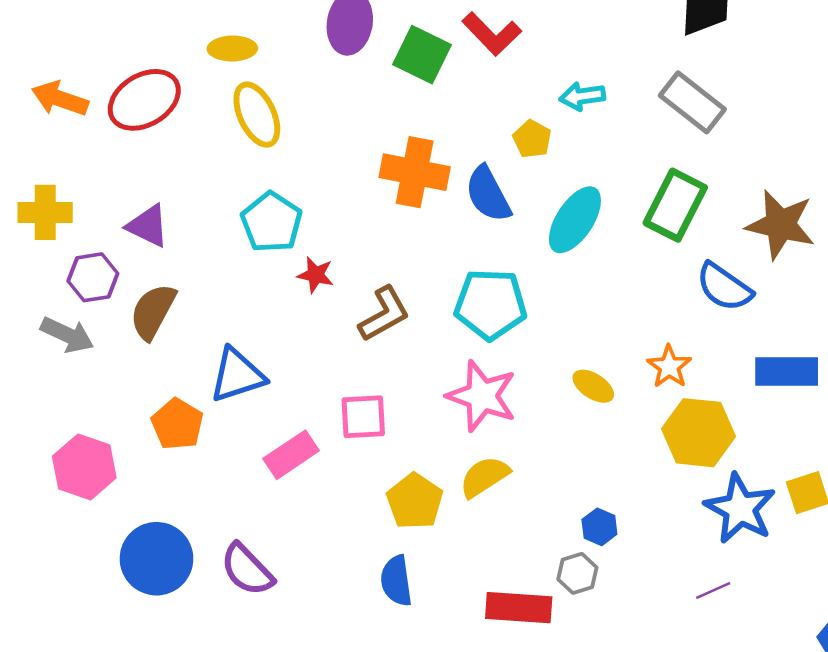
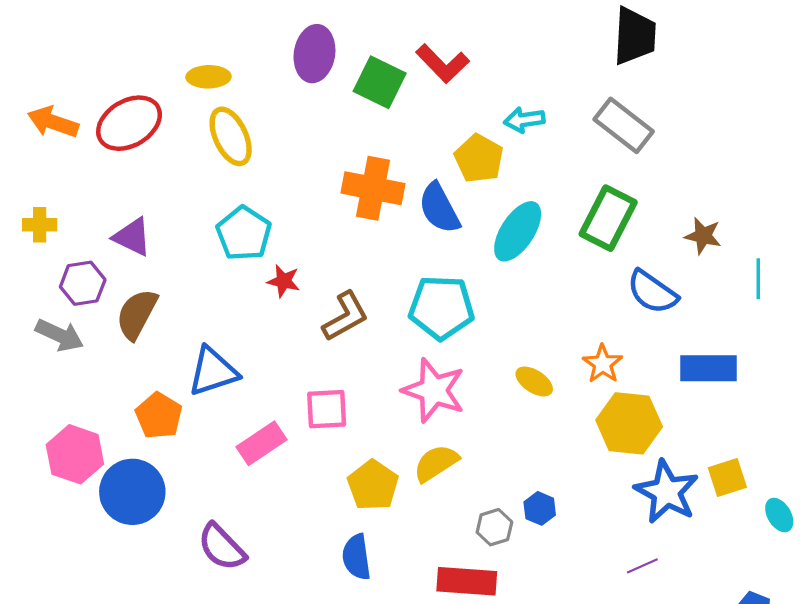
yellow pentagon: (532, 139) -> (479, 158), size x1.4
yellow cross: (45, 212) -> (40, 225), size x0.7
brown star: (780, 225) -> (703, 236), size x0.6
blue circle: (157, 559) -> (132, 492), moved
gray hexagon: (577, 573) -> (494, 527), moved

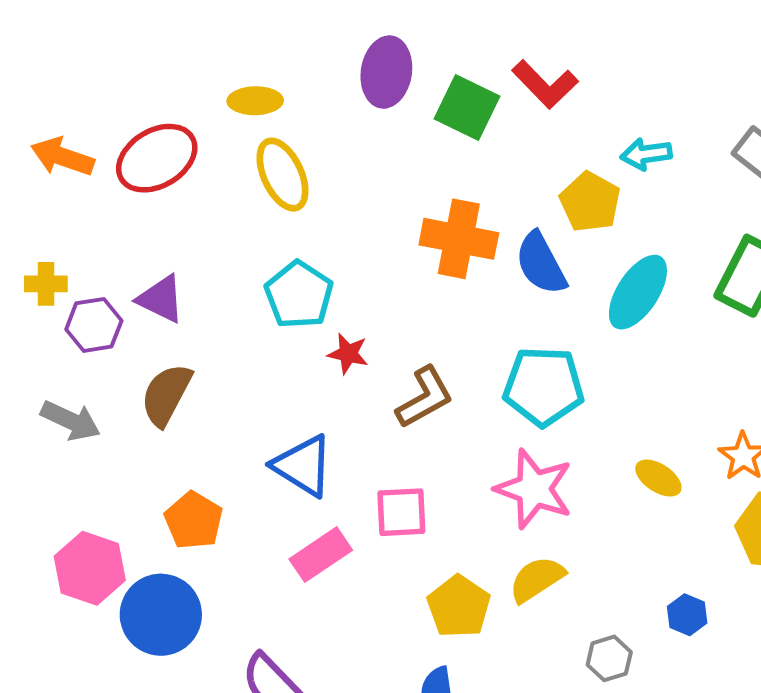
purple hexagon: (83, 283) -> (94, 325), moved
blue triangle: (213, 372) -> (303, 466), moved, turned 50
blue hexagon: (540, 508) -> (687, 615), moved

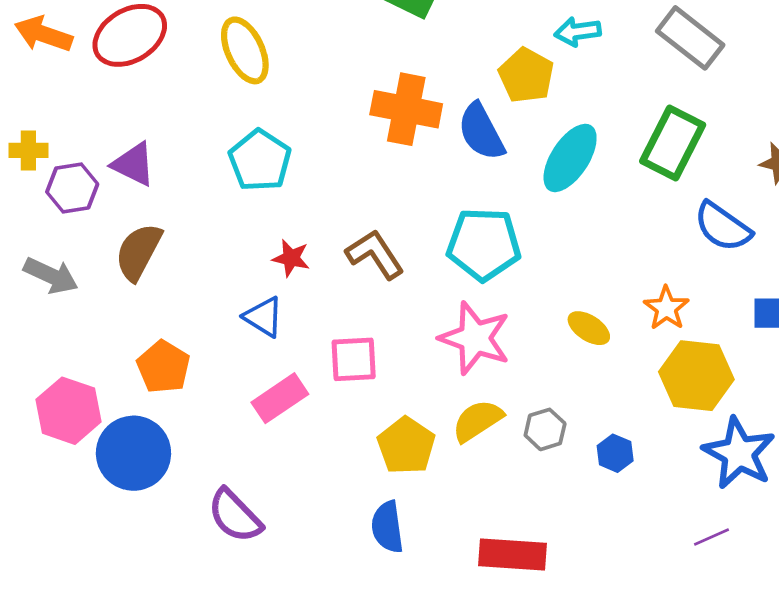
red star: (348, 354) -> (291, 258), moved
brown L-shape: (425, 397) -> (375, 254), turned -94
blue triangle: (303, 466) -> (264, 317), size x0.7
gray hexagon: (609, 658) -> (545, 429), moved

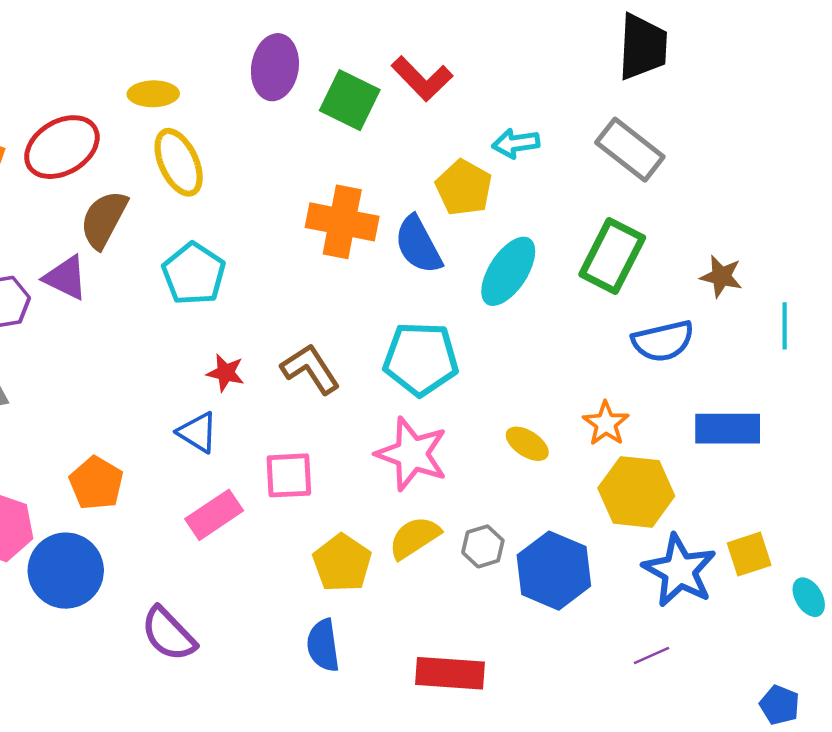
blue semicircle: (723, 227) -> (663, 341), turned -48
brown semicircle: (138, 252) -> (104, 219), moved
blue hexagon: (615, 453) -> (554, 571), size x2.0

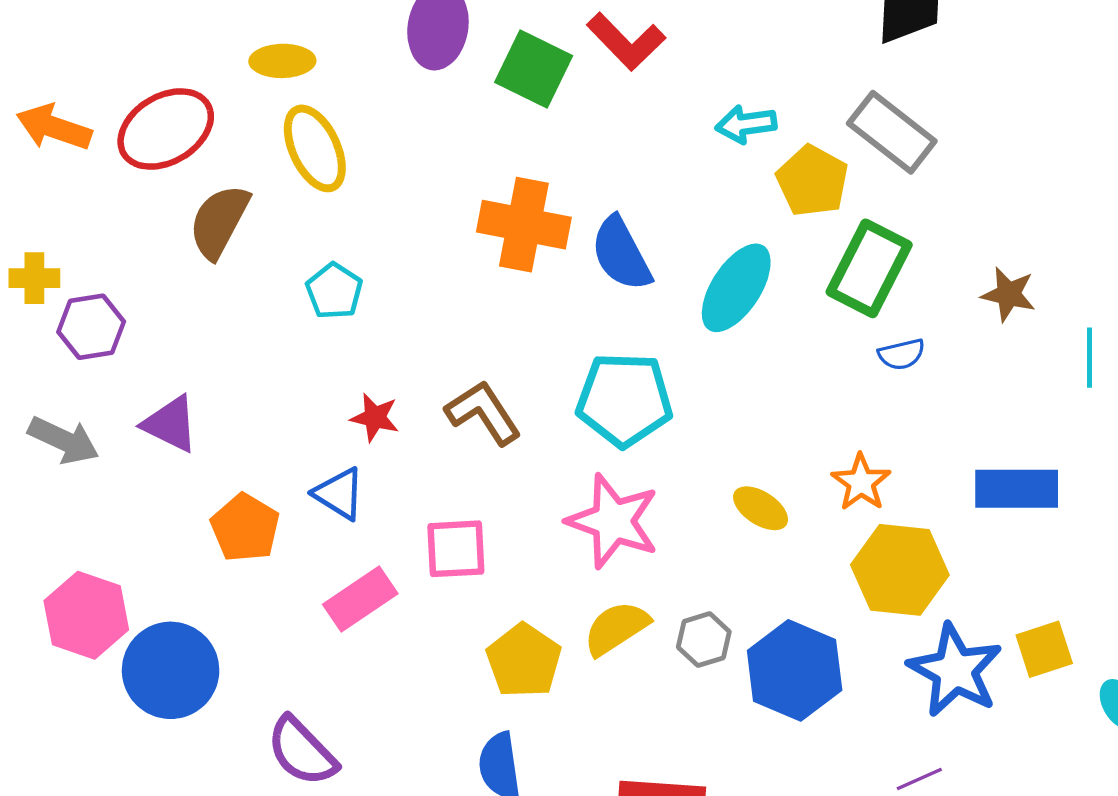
yellow pentagon: (464, 188) -> (812, 181), moved
cyan pentagon: (194, 274) -> (334, 291), size x0.7
purple triangle: (66, 278) -> (171, 424), moved
blue semicircle: (663, 341) -> (902, 354), moved, size x0.6
orange pentagon: (96, 483) -> (245, 528), moved

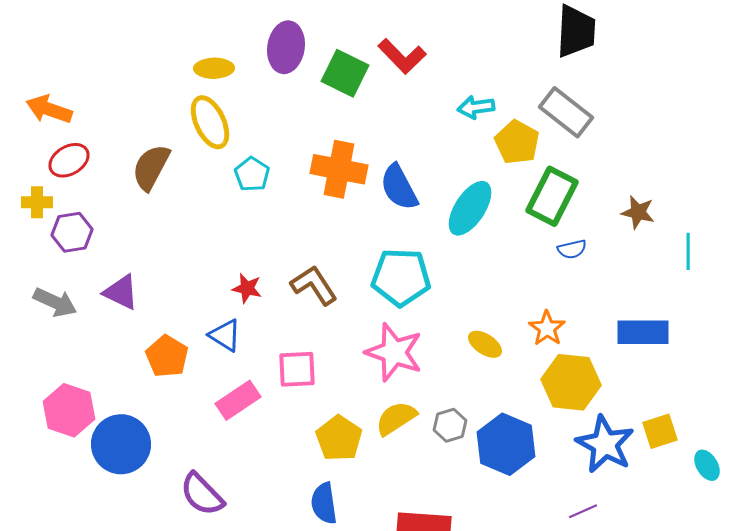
yellow ellipse: (282, 61) -> (214, 68), moved
red ellipse: (166, 129) -> (69, 160), moved, size x0.7
cyan pentagon: (334, 291) -> (252, 174), moved

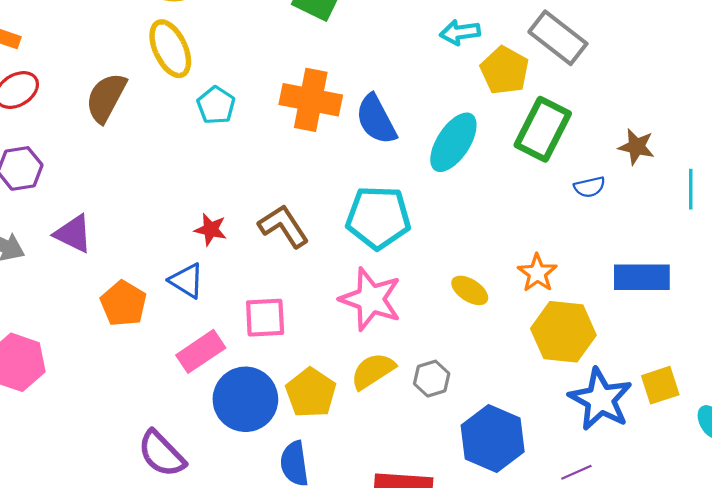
blue semicircle: (572, 249) -> (590, 187), moved
blue circle: (121, 444) -> (245, 399), moved
blue hexagon: (506, 444) -> (493, 439), moved

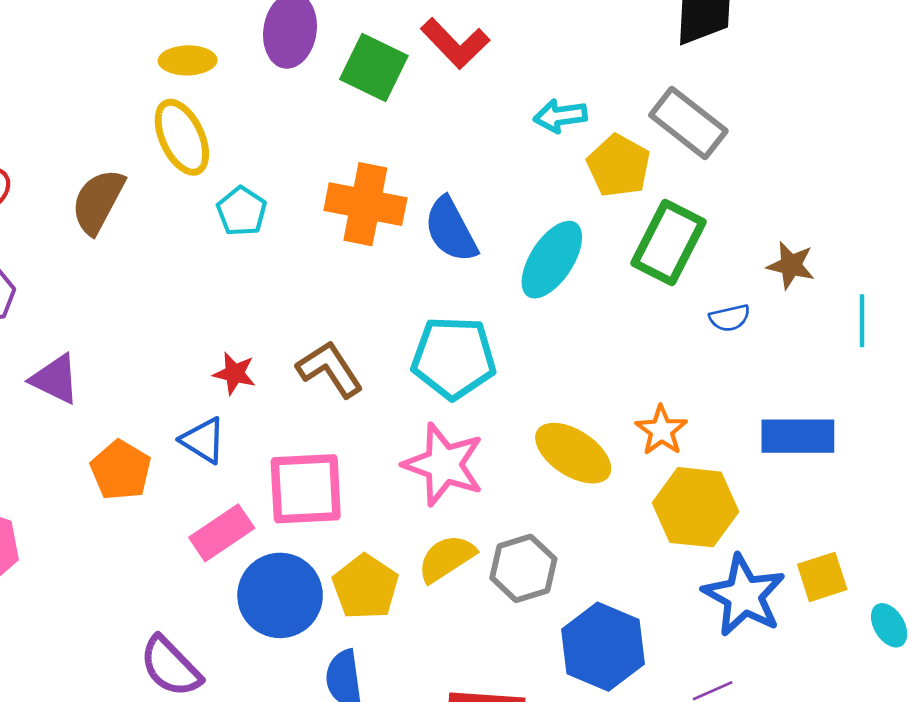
yellow ellipse: (470, 290) -> (573, 453), size x1.6
pink square: (265, 318) -> (306, 489), size x1.4
gray hexagon: (432, 379) -> (523, 568), size x1.4

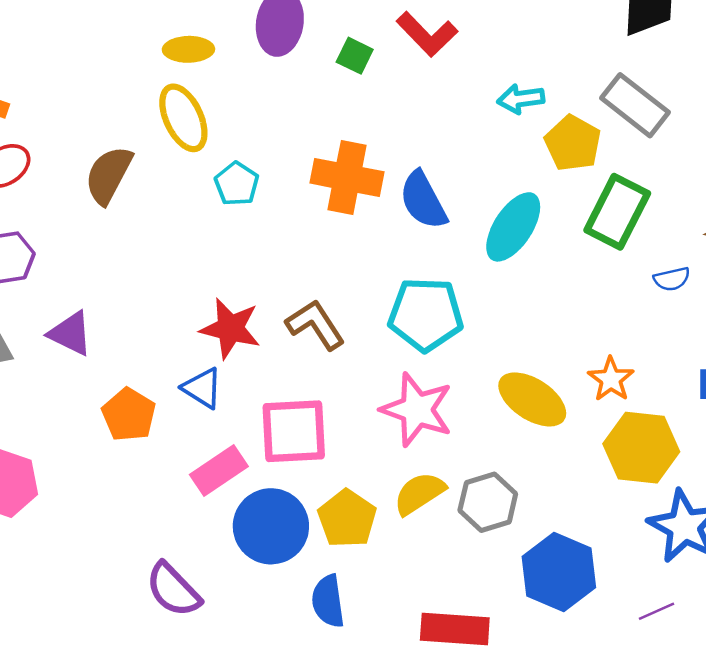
green square: (374, 68) -> (355, 56), size x0.6
red star: (235, 373) -> (230, 328), size x1.6

